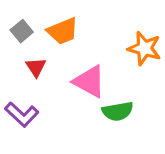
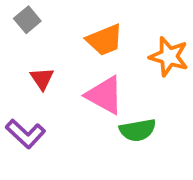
gray square: (22, 31) -> (27, 20), moved
orange trapezoid: (63, 31) -> (105, 40), moved

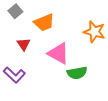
orange trapezoid: (105, 40) -> (44, 23), moved

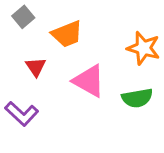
green semicircle: (77, 73) -> (137, 98), moved

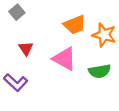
orange trapezoid: (67, 34) -> (75, 25), moved

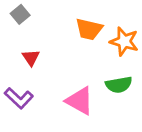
orange trapezoid: (75, 25) -> (89, 29), turned 35
pink triangle: (64, 59) -> (80, 101), moved

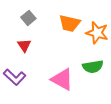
gray square: (20, 14) -> (28, 18), moved

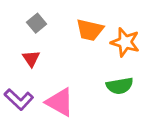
pink triangle: (62, 79) -> (60, 102), moved

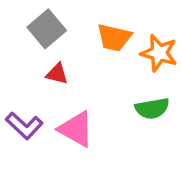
gray square: (37, 23) -> (47, 29), size x1.5
red triangle: (31, 59) -> (57, 74), moved, turned -42

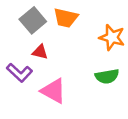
orange trapezoid: (114, 37) -> (66, 18), moved
purple L-shape: (24, 126) -> (19, 73), moved

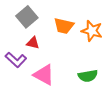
orange trapezoid: (66, 18) -> (64, 26), moved
green semicircle: (107, 76) -> (88, 76), moved

